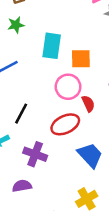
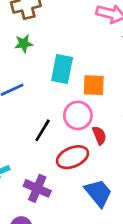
black line: (21, 114) -> (43, 130), moved

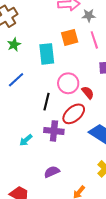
orange square: (94, 85) -> (70, 37), moved
purple cross: (37, 188) -> (54, 131), moved

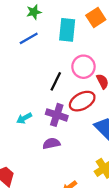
orange square: (70, 37) -> (96, 17), turned -30
blue line: (16, 80) -> (29, 38), moved
purple semicircle: (52, 172) -> (51, 143), moved

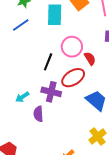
purple semicircle: (51, 143) -> (38, 114), moved, turned -77

